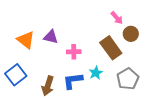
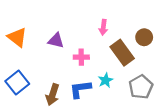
pink arrow: (117, 18) -> (103, 27), moved, turned 48
orange triangle: (26, 40) -> (17, 37), moved

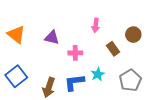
brown rectangle: (122, 53) -> (113, 49), size x0.6

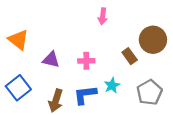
pink arrow: (96, 25) -> (103, 16), moved
brown circle: (133, 35) -> (153, 40), size x1.5
purple triangle: (52, 38) -> (51, 60), moved

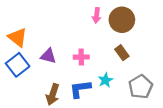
brown circle: (153, 40) -> (122, 20), moved
blue square: (18, 88) -> (18, 65), moved

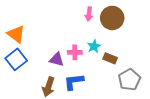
brown rectangle: (122, 53) -> (110, 58), moved, turned -32
purple triangle: (48, 56) -> (57, 59), moved
cyan star: (105, 80) -> (94, 46), moved

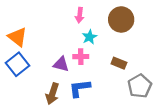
pink arrow: (89, 14) -> (80, 15), moved
cyan star: (94, 46) -> (89, 37), moved

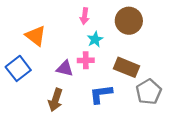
orange triangle: (17, 37) -> (36, 36), moved
brown rectangle: (119, 63) -> (126, 67), size x1.5
blue L-shape: (80, 88) -> (101, 94), moved

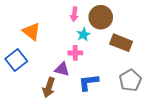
brown circle: (129, 21) -> (101, 17), moved
brown rectangle: (126, 67) -> (121, 43), moved
purple triangle: (65, 68) -> (62, 69), moved

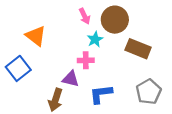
pink arrow: (74, 14) -> (85, 16), turned -32

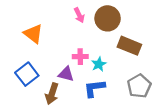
cyan star: (95, 39) -> (99, 64), moved
blue square: (18, 68) -> (27, 74), moved

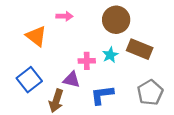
pink arrow: (79, 15) -> (64, 16), moved, turned -64
cyan star: (99, 64) -> (110, 55), moved

